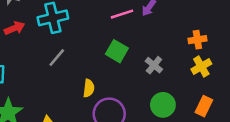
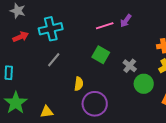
green circle: (163, 105) -> (144, 84), moved

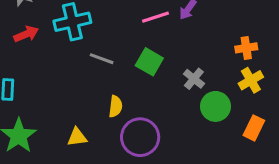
gray line: (54, 60) -> (102, 59), moved, turned 70
yellow triangle: (47, 112) -> (77, 137), moved

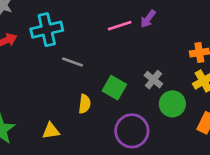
green square: (149, 62) -> (114, 88), moved
purple circle: (140, 137) -> (132, 131), moved

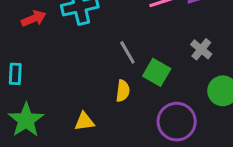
gray line: (72, 62) -> (127, 52), moved, turned 40
gray cross: (153, 80) -> (201, 49), moved

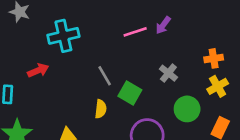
red arrow: (34, 19) -> (38, 70), moved

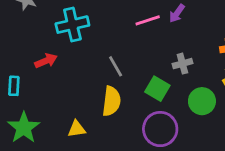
gray cross: (168, 73) -> (182, 64), turned 36
green square: (130, 93) -> (157, 89), moved
yellow semicircle: (101, 109) -> (111, 101), size x1.5

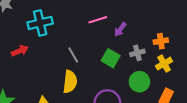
purple arrow: (177, 13) -> (120, 29), moved
gray cross: (182, 64) -> (137, 53), moved
green square: (157, 89) -> (111, 58), moved

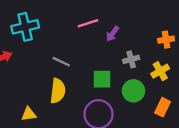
orange cross: (161, 41) -> (166, 40), moved
gray line: (73, 55) -> (61, 62), turned -35
green square: (111, 58) -> (102, 79), moved, turned -30

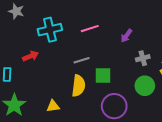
pink line: (88, 23) -> (90, 29), moved
gray line: (61, 62) -> (82, 60), turned -42
green square: (102, 79) -> (103, 76), moved

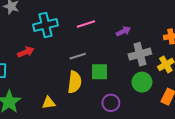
purple arrow: (126, 36) -> (123, 31), turned -152
gray cross: (143, 58) -> (140, 54), size x1.5
purple circle: (114, 106) -> (111, 103), size x0.7

